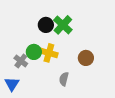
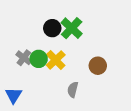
yellow cross: (49, 53) -> (56, 60), turned 30
gray cross: (21, 61) -> (24, 58), moved

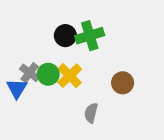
green cross: (72, 28) -> (90, 36), turned 30
blue triangle: (14, 95) -> (17, 89), moved

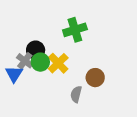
black circle: (65, 36) -> (36, 50), moved
brown circle: (123, 83) -> (95, 78), moved

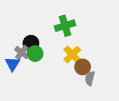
yellow cross: (58, 63) -> (72, 55), moved
gray semicircle: (76, 94) -> (90, 78), moved

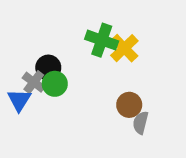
green cross: (65, 26) -> (102, 40), turned 36
yellow cross: (72, 55) -> (124, 48), moved

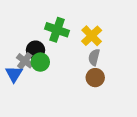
green cross: (102, 40) -> (57, 30), moved
gray semicircle: (141, 123) -> (94, 57), moved

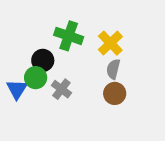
gray cross: (25, 61) -> (61, 89), moved
green circle: (40, 62) -> (36, 78), moved

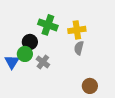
yellow cross: (110, 43) -> (77, 30), turned 36
brown circle: (115, 93) -> (90, 86), moved

